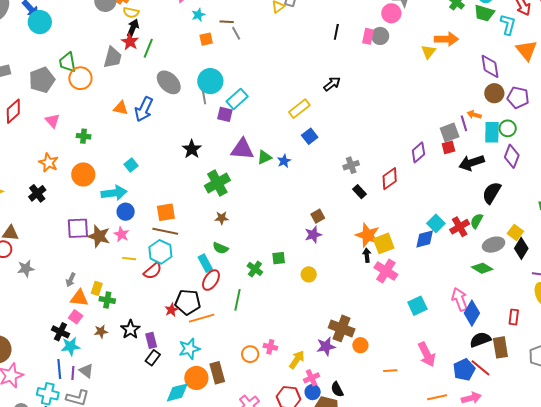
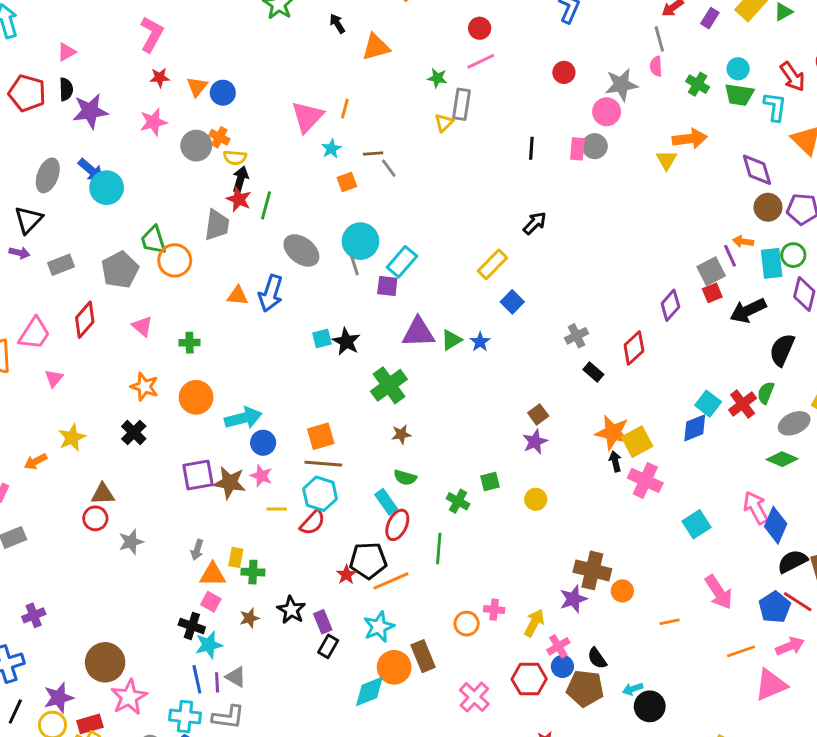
cyan square: (131, 165) -> (322, 338), moved, turned 32

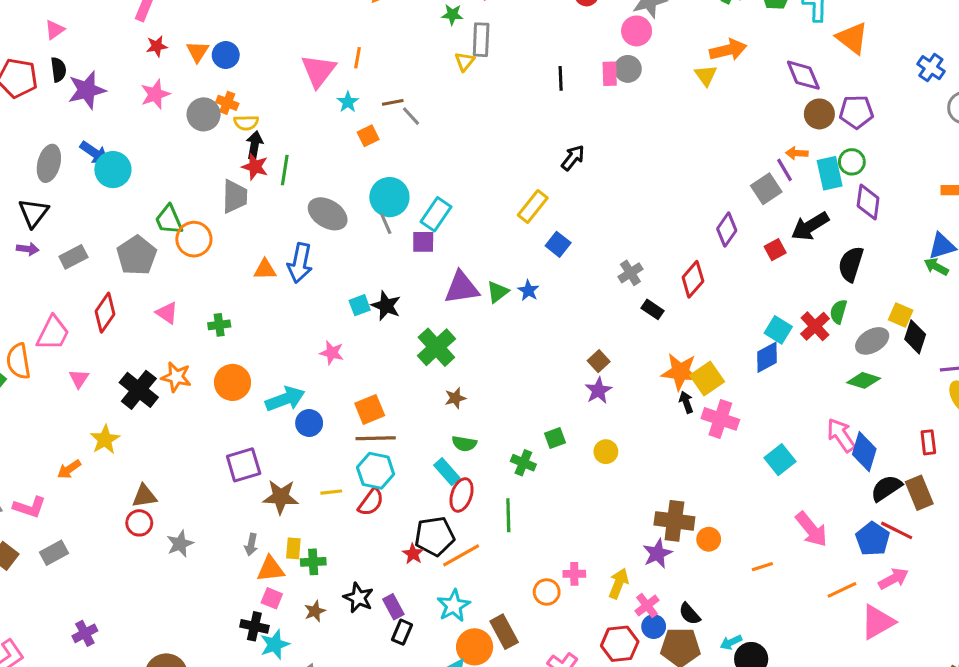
red square: (712, 293) -> (775, 250), moved
black cross: (134, 433) -> (139, 390), moved, size x1.4
pink star: (261, 476) -> (332, 353), moved
brown star: (230, 483) -> (281, 497), moved

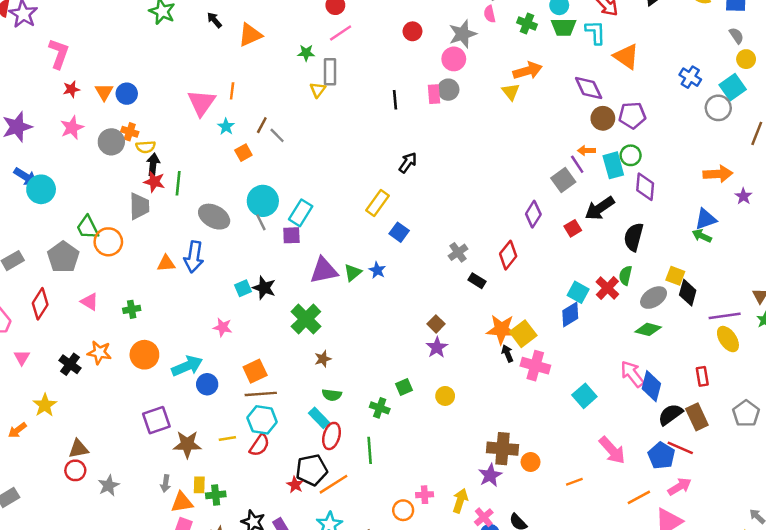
brown line: (393, 102) -> (262, 125), turned -49
black cross: (139, 390) -> (70, 364), size x0.7

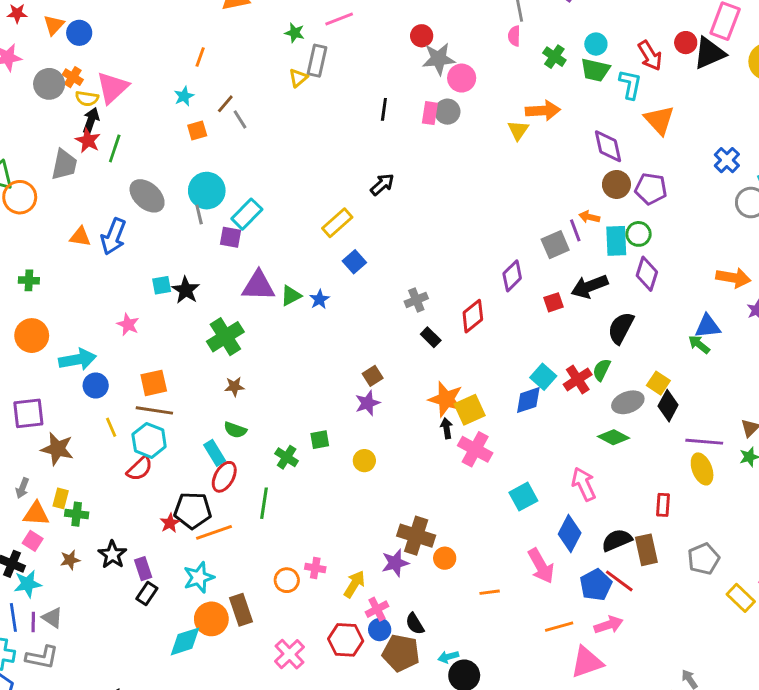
gray star: (463, 34) -> (439, 59), moved
pink triangle: (201, 103) -> (112, 88), moved
blue diamond: (651, 386) -> (570, 534), moved
yellow line: (227, 439) -> (111, 427), moved, turned 63

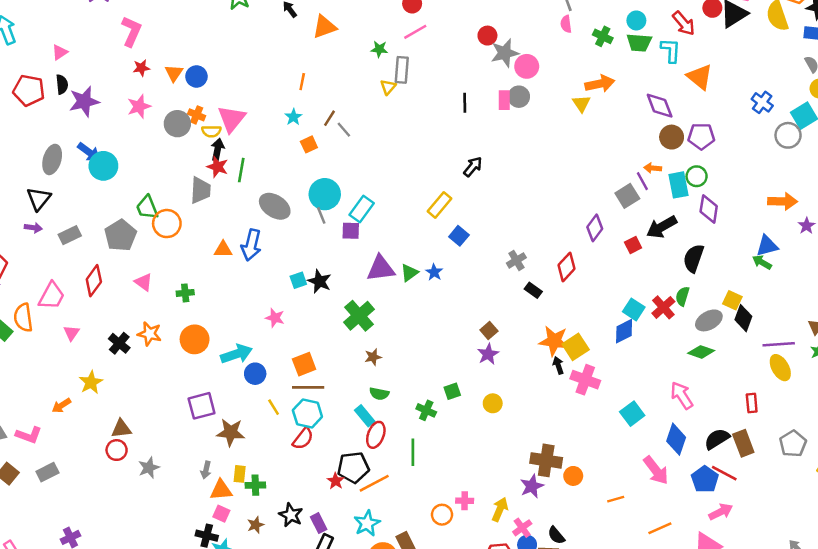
orange line: (559, 627) -> (660, 528), moved

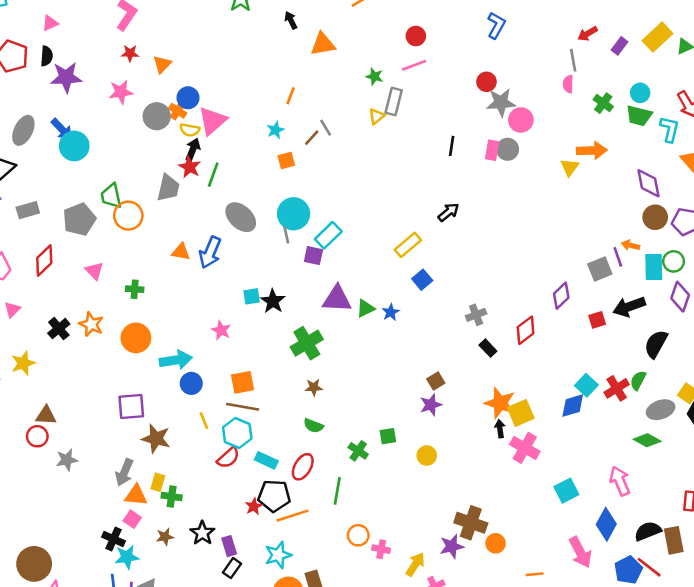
blue circle: (196, 76) -> (188, 98), moved
gray line: (344, 130) -> (326, 128), moved
cyan rectangle: (365, 416) -> (266, 460), moved, turned -35
gray arrow: (206, 470) -> (124, 472), size x1.5
orange circle: (442, 515) -> (358, 535), moved

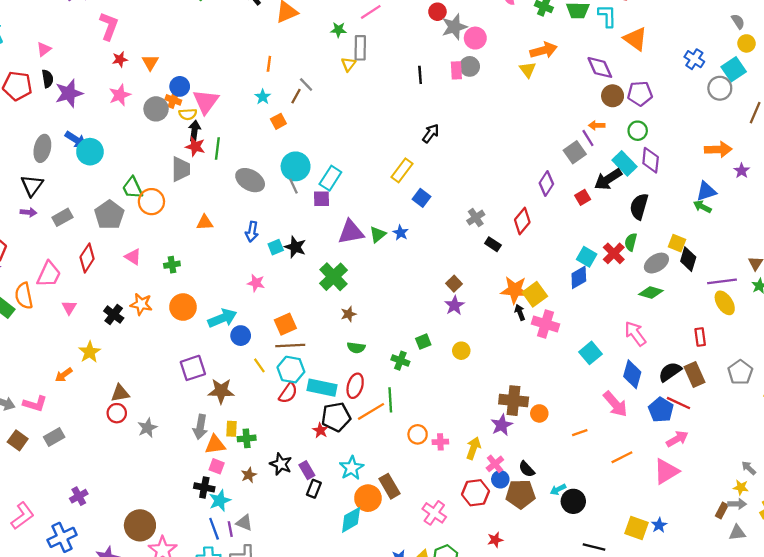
blue arrow: (210, 252) -> (252, 232), moved, size x0.7
cyan rectangle: (654, 267) -> (624, 163), moved, turned -30
cyan rectangle: (266, 460) -> (322, 388), size x1.4
orange line: (292, 516) -> (371, 411), moved

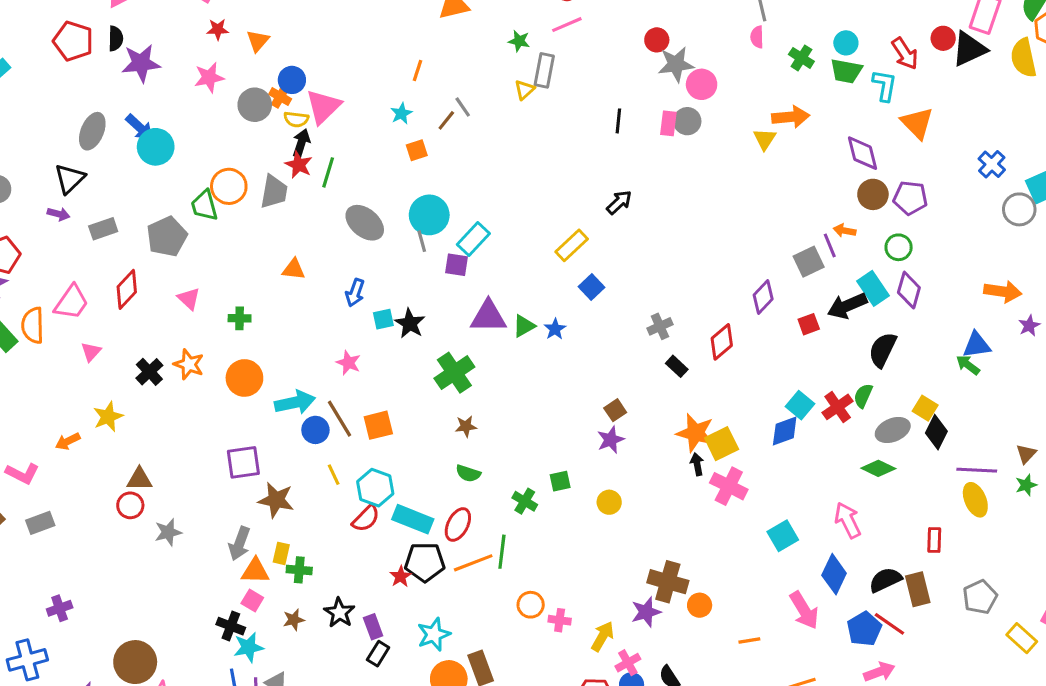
orange circle: (151, 202) -> (229, 186), moved
brown line: (290, 345) -> (339, 419), moved, turned 52

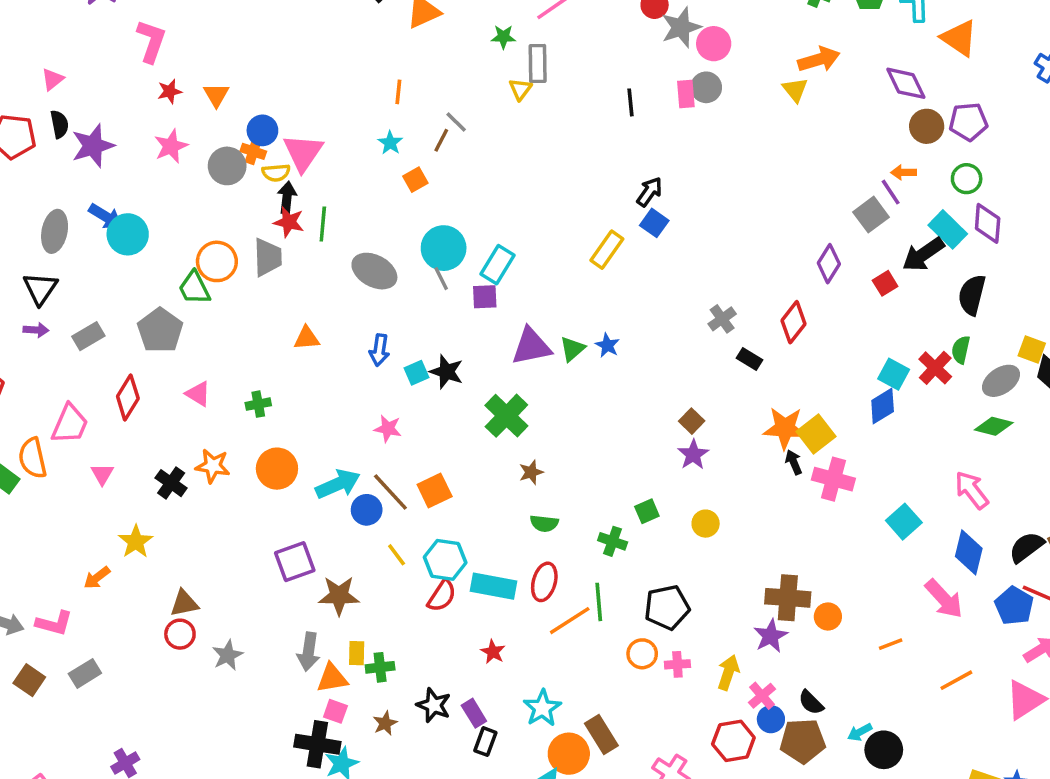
blue square: (592, 287) -> (654, 223), moved
black pentagon: (425, 562) -> (667, 607), moved
black cross: (231, 626) -> (317, 744), size x1.4

